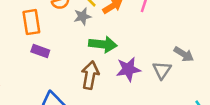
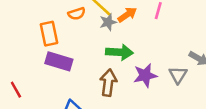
gray star: (82, 16) -> (108, 22), moved
purple rectangle: (40, 51) -> (59, 61), size x1.5

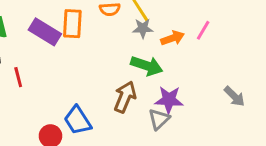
orange arrow: (127, 15) -> (173, 38), moved
purple rectangle: (59, 61) -> (45, 32), moved
gray triangle: (178, 75) -> (159, 119), moved

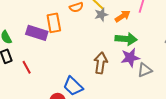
green arrow: (147, 66) -> (126, 39), moved
gray triangle: (159, 119) -> (145, 70), moved, turned 35

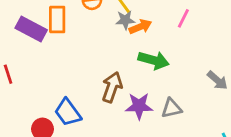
orange arrow: (123, 16) -> (140, 27), moved
purple star: (130, 58) -> (139, 106), moved

